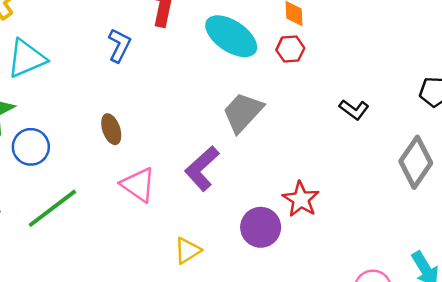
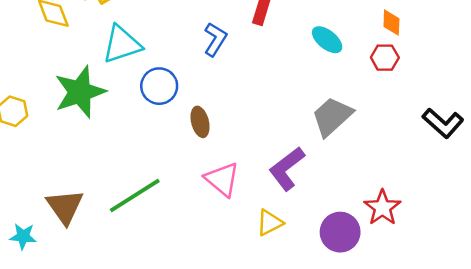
cyan ellipse: (231, 36) -> (327, 40), size x0.6
black L-shape: (354, 110) -> (443, 123), size x1.4
blue circle: (31, 147) -> (159, 86), moved
yellow triangle: (188, 251) -> (270, 223), moved

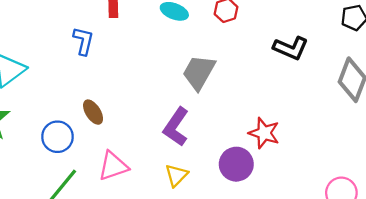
blue circle: (159, 86) -> (57, 137), moved
pink triangle: (222, 179) -> (113, 166), moved, turned -40

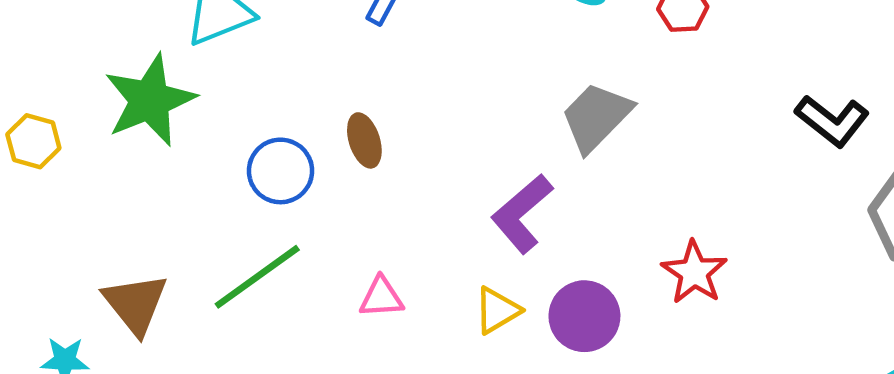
black L-shape: (291, 48) -> (832, 121), moved
purple circle: (236, 164) -> (584, 316), moved
pink triangle: (113, 166) -> (381, 297), moved, size x0.7

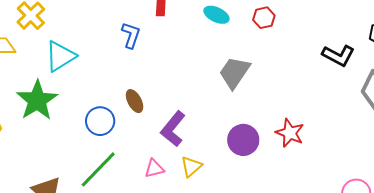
purple L-shape: (522, 214) -> (173, 129), moved
yellow triangle: (497, 310) -> (191, 166), moved
purple circle: (584, 316) -> (243, 140), moved

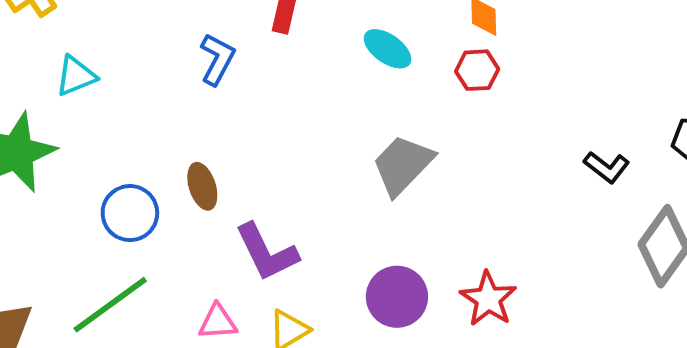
black L-shape: (338, 55) -> (607, 167), size x0.7
cyan triangle: (60, 56) -> (76, 76), size x0.7
purple L-shape: (173, 129) -> (267, 252), turned -75

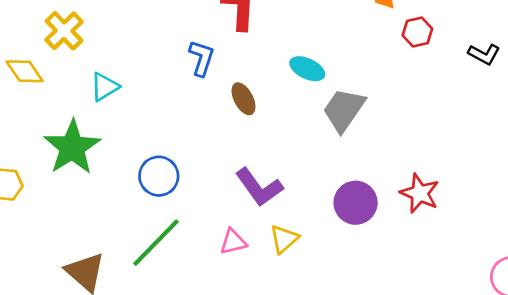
cyan ellipse: (388, 49) -> (307, 69), moved
red hexagon: (477, 70) -> (417, 32), moved
black L-shape: (607, 167) -> (484, 54), moved
brown ellipse: (202, 186) -> (243, 99), moved

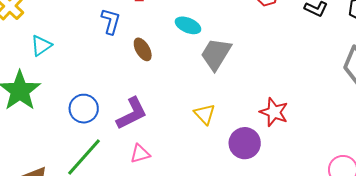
purple L-shape: (259, 187) -> (132, 113), moved, turned -78
purple circle: (356, 203) -> (245, 143), moved
yellow triangle: (284, 239) -> (205, 114), moved, turned -30

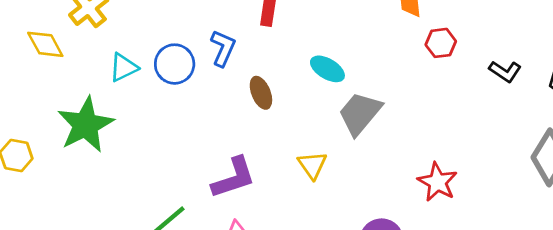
blue circle: (84, 109) -> (175, 64), moved
red star: (274, 112) -> (437, 182), moved
yellow triangle: (205, 114) -> (312, 165), moved

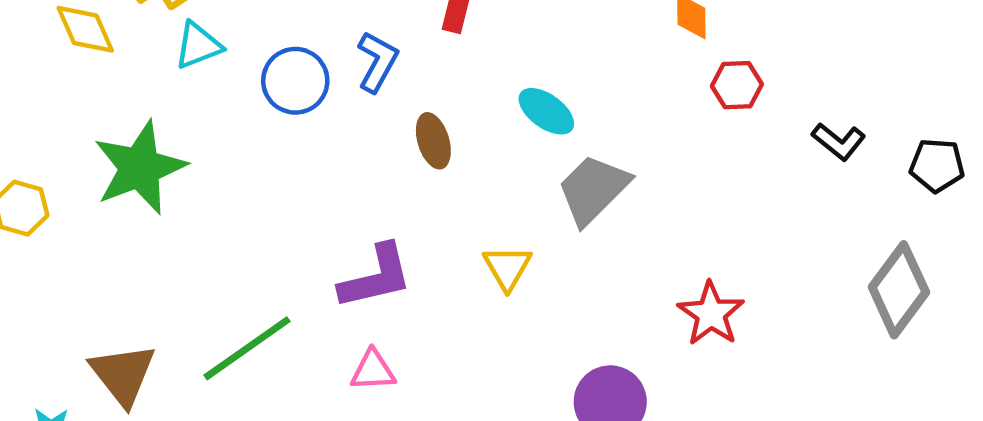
cyan triangle: (124, 67) -> (198, 45), moved

